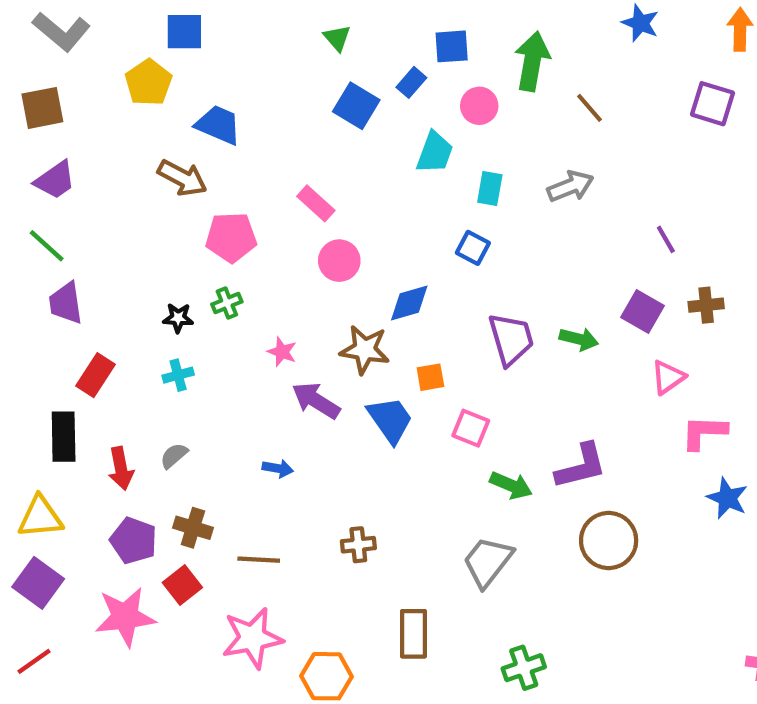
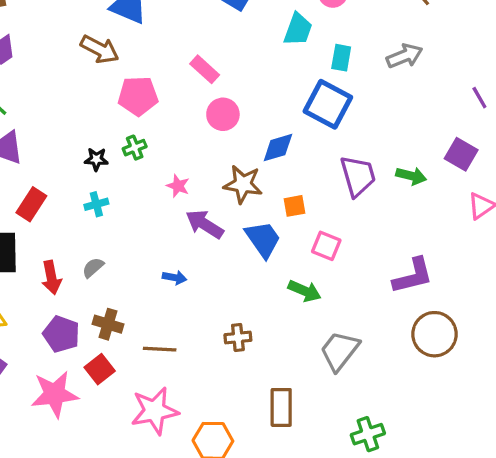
blue square: (473, 248) -> (328, 104), size x1.8
green arrow: (511, 485) -> (305, 291), moved

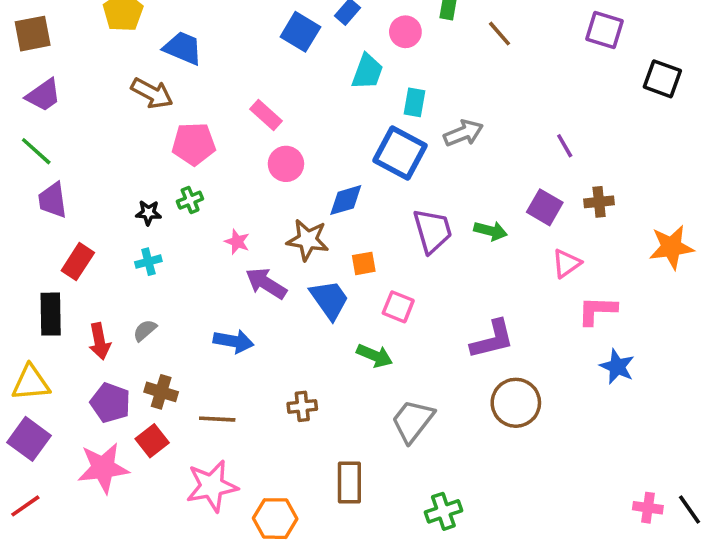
gray arrow: (405, 56) -> (463, 133), moved
blue arrow: (175, 278) -> (233, 341), size x1.5

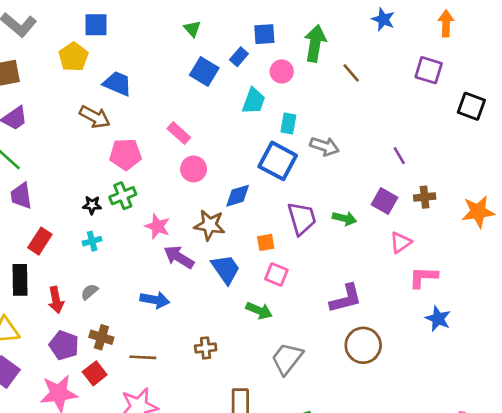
gray arrow: (463, 133) -> (324, 146), turned 40
green cross: (190, 200) -> (123, 196), size x1.4
pink star: (237, 242) -> (157, 226), size x1.4
orange star: (671, 247) -> (478, 212), moved
orange square: (364, 263) -> (266, 242), moved

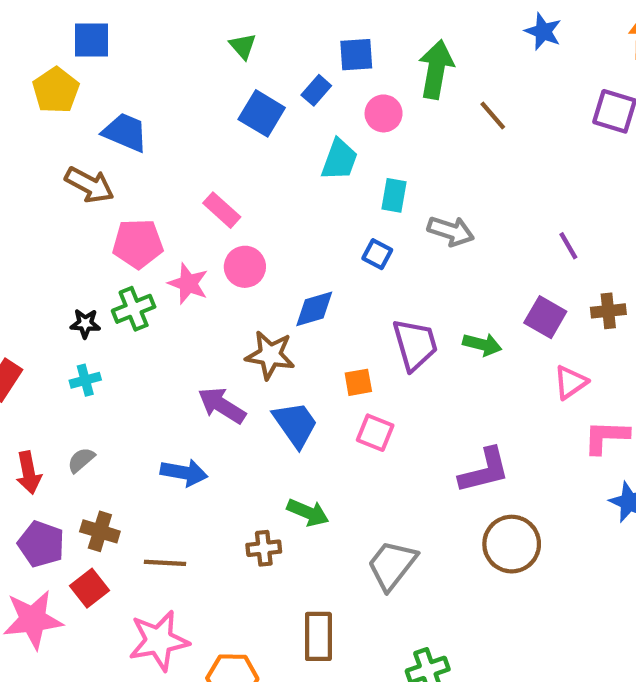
blue square: (278, 161) -> (377, 254), size x0.5
pink star: (157, 226) -> (188, 284), moved
green arrow: (259, 311) -> (308, 513), moved

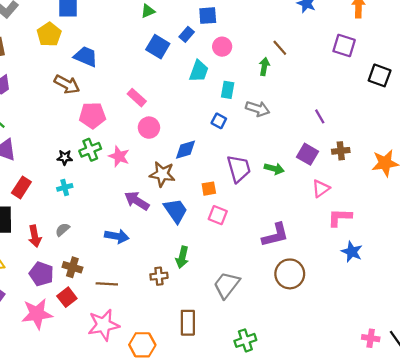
green triangle: (243, 46) -> (148, 11), turned 48
green arrow: (436, 69) -> (264, 67), moved, size x0.6
pink star: (188, 284) -> (119, 156), moved
green arrow: (308, 513) -> (182, 257), turned 80

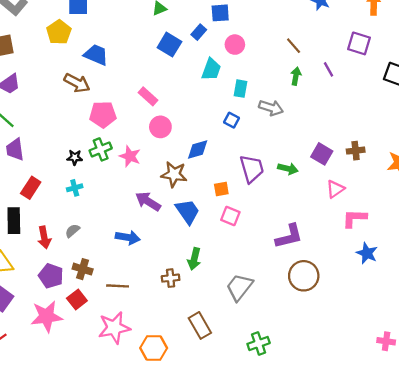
green arrow: (264, 67) -> (296, 76), moved
purple line: (320, 116) -> (329, 69), moved
brown rectangle: (188, 323) -> (200, 325), turned -30

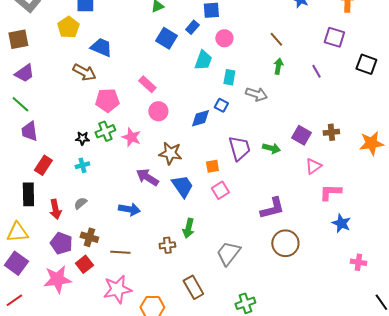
purple line: (329, 69) -> (316, 71), moved
blue diamond: (198, 149) -> (200, 118), moved
pink square: (230, 216) -> (220, 190), turned 36
pink cross: (386, 341) -> (358, 262), moved

